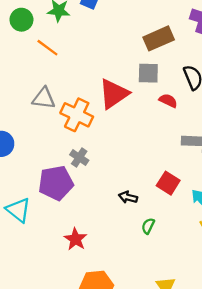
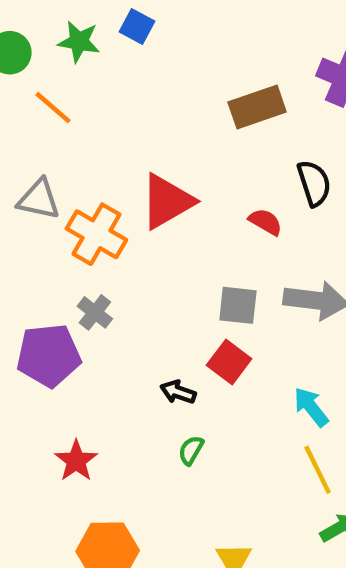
gray square: (148, 73) -> (238, 305), moved
red square: (168, 183) -> (229, 362), moved
green semicircle: (148, 226) -> (191, 450), moved

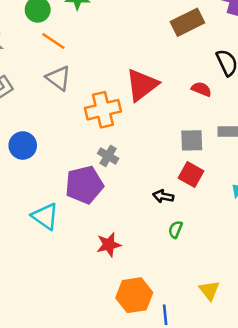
orange line: (53, 108) -> (53, 41), moved
gray triangle: (39, 199) -> (58, 78), moved, turned 32
orange cross: (96, 234) -> (103, 110), turned -36
red star: (76, 461) -> (109, 245), turned 30

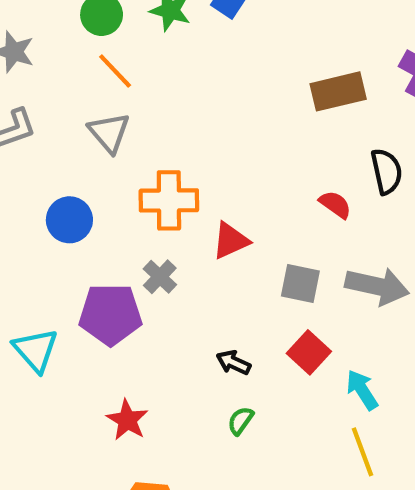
red triangle: (142, 85) -> (230, 241), moved, size x0.7
blue circle: (23, 146) -> (69, 220), moved
red square: (191, 175) -> (309, 352), moved
red star: (109, 245) -> (127, 420), turned 30

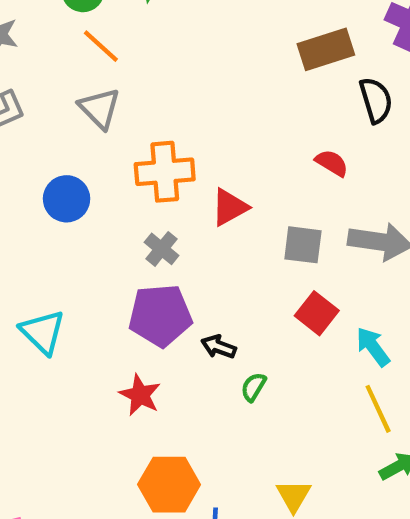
black semicircle: (386, 171) -> (376, 100), moved
purple pentagon: (110, 314) -> (160, 315), moved
black arrow: (233, 363) -> (219, 347), moved

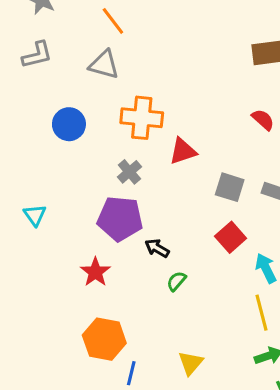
gray triangle: (100, 108) -> (104, 65), turned -40
red semicircle: (332, 163) -> (263, 120), moved
cyan triangle: (43, 332) -> (35, 215), size x0.7

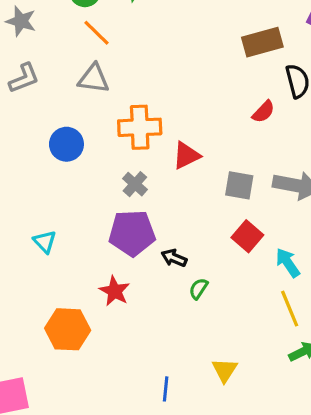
red semicircle: (263, 120) -> (263, 112), turned 100
orange hexagon: (104, 339) -> (68, 329), moved

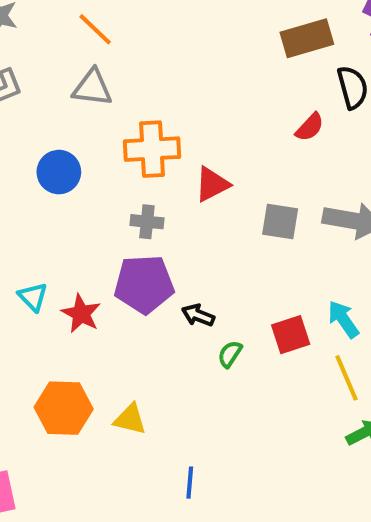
gray cross: (135, 184) -> (147, 222), turned -35
red square: (247, 236) -> (291, 335), moved, turned 32
red star: (115, 291) -> (81, 314), moved
yellow triangle: (225, 370) -> (130, 419), moved, turned -48

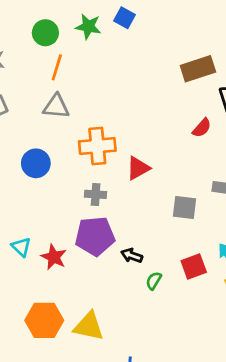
orange line: (95, 29) -> (57, 67), turned 65
gray square: (280, 222) -> (185, 208), moved
yellow triangle: (130, 419) -> (89, 326), size x1.4

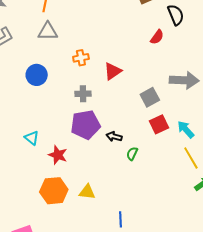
orange cross: (97, 146) -> (81, 58), size x0.6
gray square: (185, 208) -> (150, 97), turned -30
red star: (54, 257) -> (58, 155), moved
red square: (194, 266) -> (159, 124), moved
yellow triangle: (89, 326) -> (87, 192), size x0.7

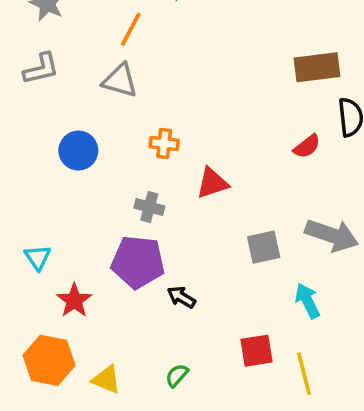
red square: (159, 124) -> (257, 351), moved
cyan arrow: (186, 129) -> (307, 301), moved
green semicircle: (132, 154) -> (177, 375), moved

